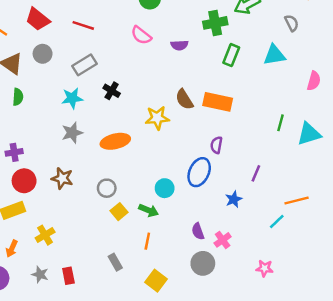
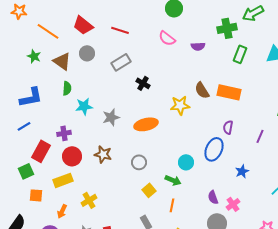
cyan star: (72, 98) -> (84, 106), moved
purple line: (256, 173) -> (260, 136), moved
yellow square: (119, 212) -> (149, 190), moved

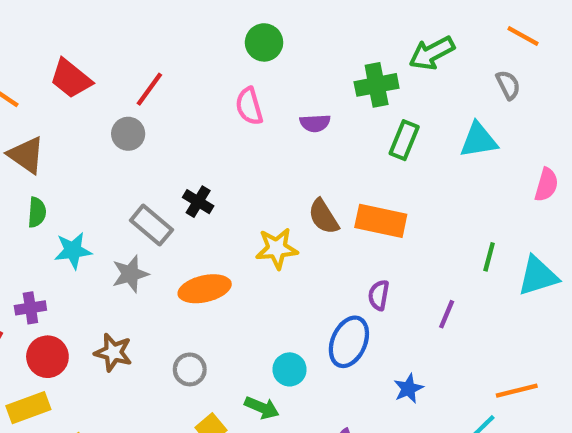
red line: (120, 30) -> (149, 89), turned -72
pink semicircle: (167, 38) -> (249, 106), turned 36
gray circle: (87, 53) -> (128, 134), moved
gray rectangle: (121, 62) -> (151, 225), moved, turned 72

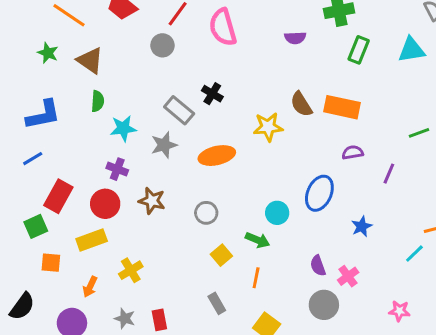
pink semicircle: (249, 106) -> (223, 27), moved, size x1.4
green line: (489, 257) -> (419, 133), turned 55
purple semicircle: (379, 295) -> (353, 152), moved, turned 70
purple cross: (30, 308) -> (117, 169), moved, turned 30

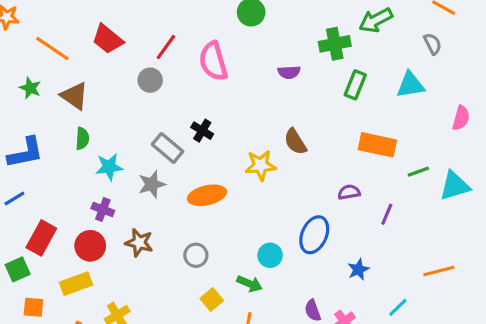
orange rectangle: (342, 107) -> (377, 145), moved
cyan line: (414, 254) -> (398, 307), moved

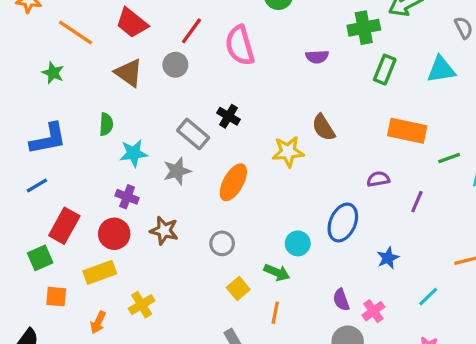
brown triangle: (74, 96) -> (129, 73), moved
orange ellipse: (207, 195) -> (233, 182), turned -48

